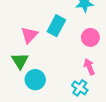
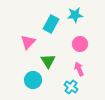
cyan rectangle: (56, 26) -> (51, 24), moved
green triangle: (20, 61) -> (48, 61), moved

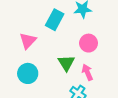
green triangle: (48, 61) -> (66, 63), moved
cyan circle: (33, 80) -> (28, 73), moved

